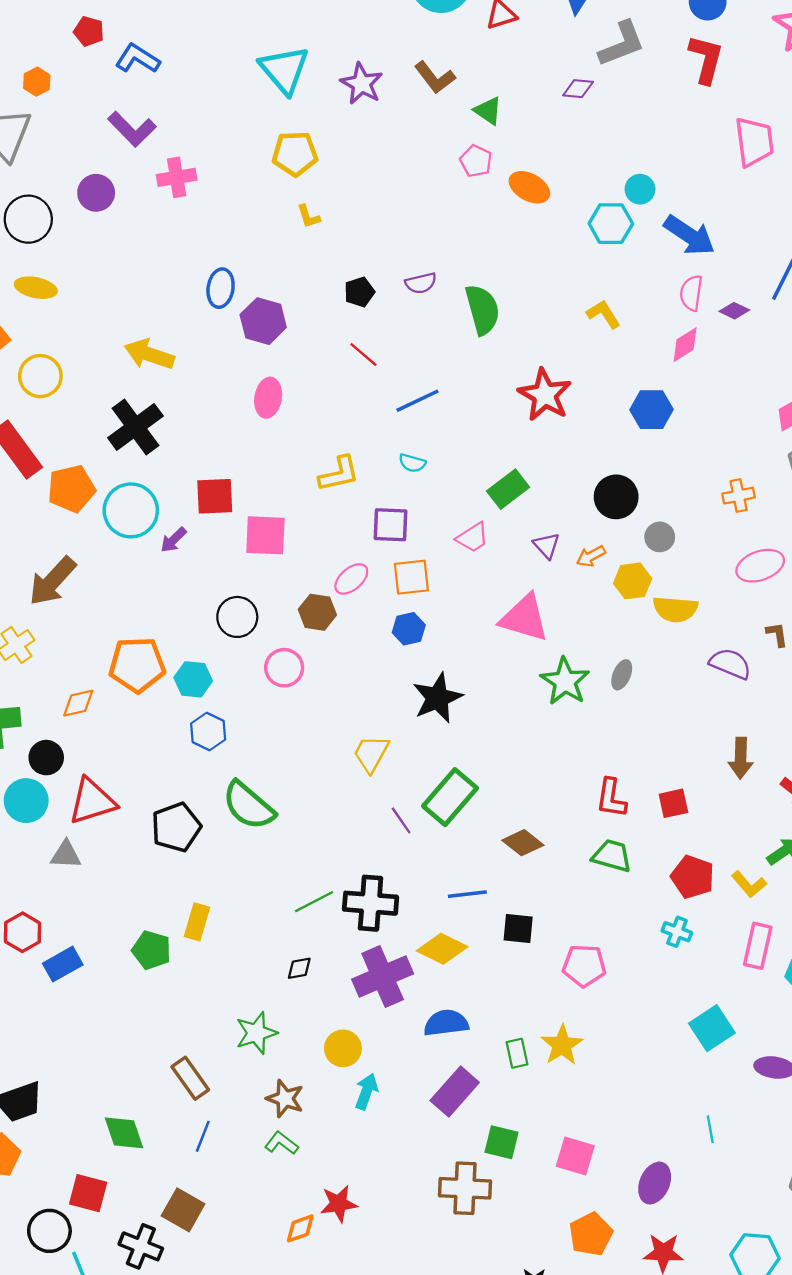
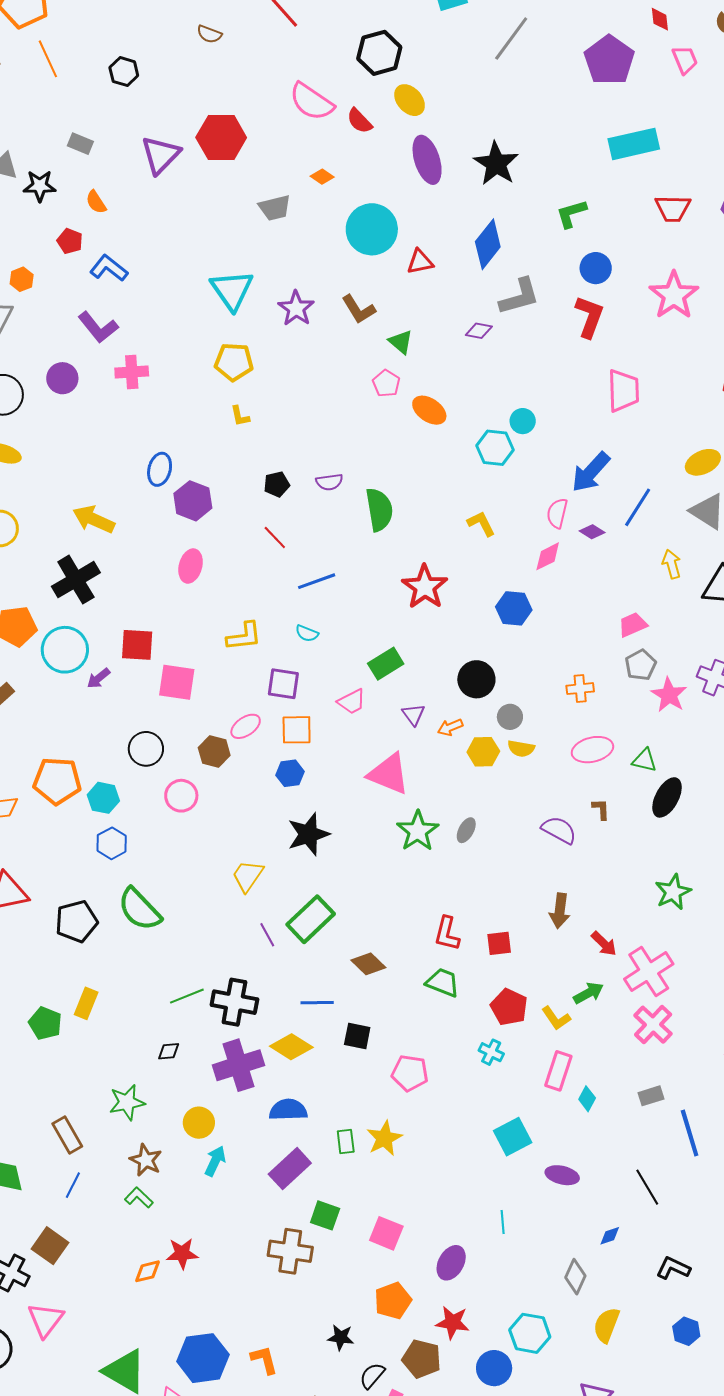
blue arrow: (689, 235) -> (591, 472), moved, turned 93
yellow semicircle: (675, 609) -> (521, 749), moved, size x0.7

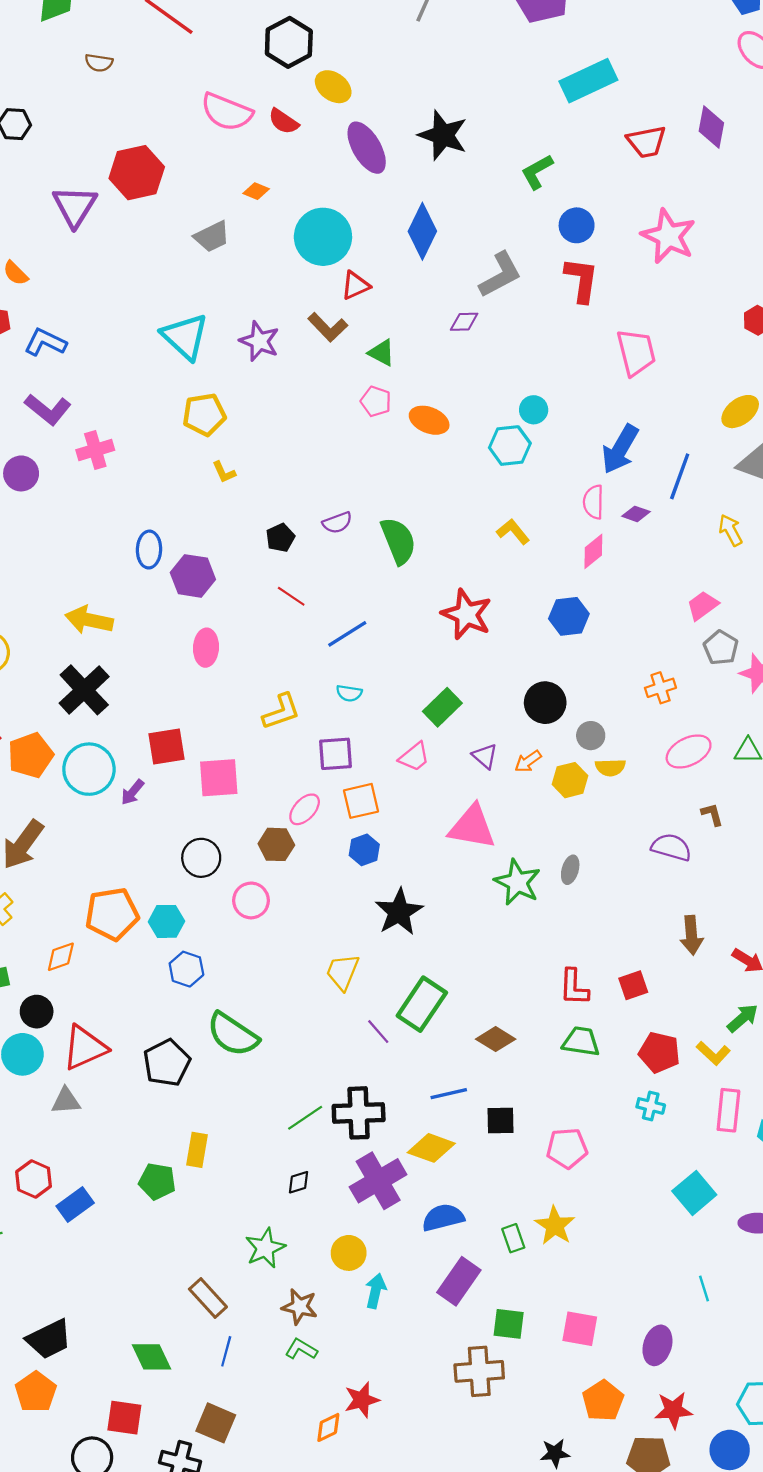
blue diamond: (488, 244) -> (422, 231), moved
red triangle: (420, 262) -> (355, 285), moved

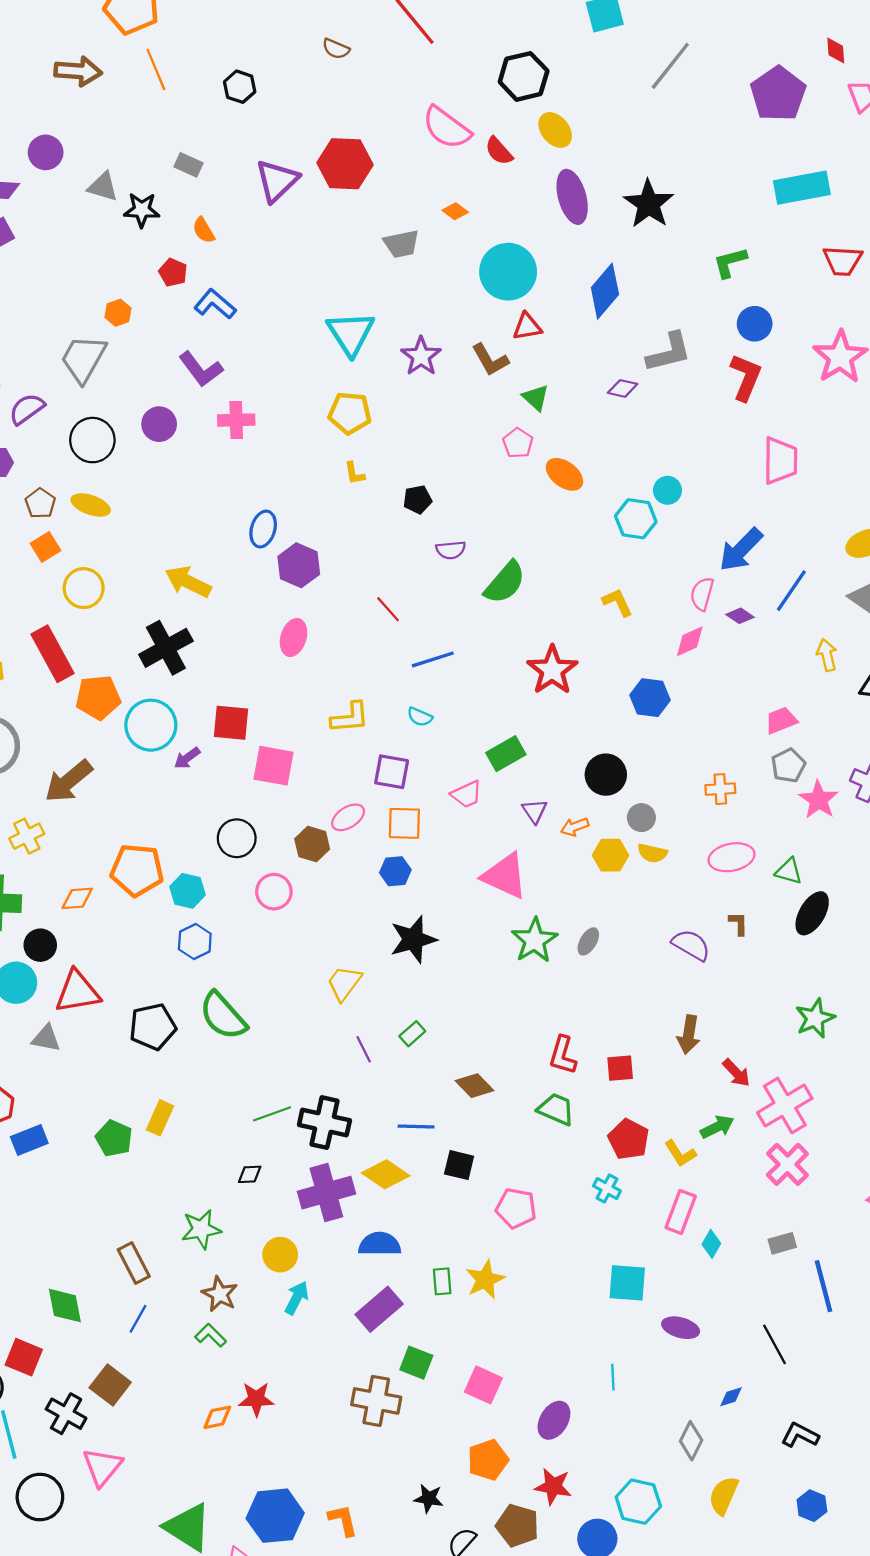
black pentagon: (280, 538) -> (418, 500), moved
green semicircle: (398, 541) -> (505, 583), turned 48
green rectangle: (422, 1004) -> (412, 1034), size x0.5
cyan square: (694, 1193) -> (627, 1283), turned 30

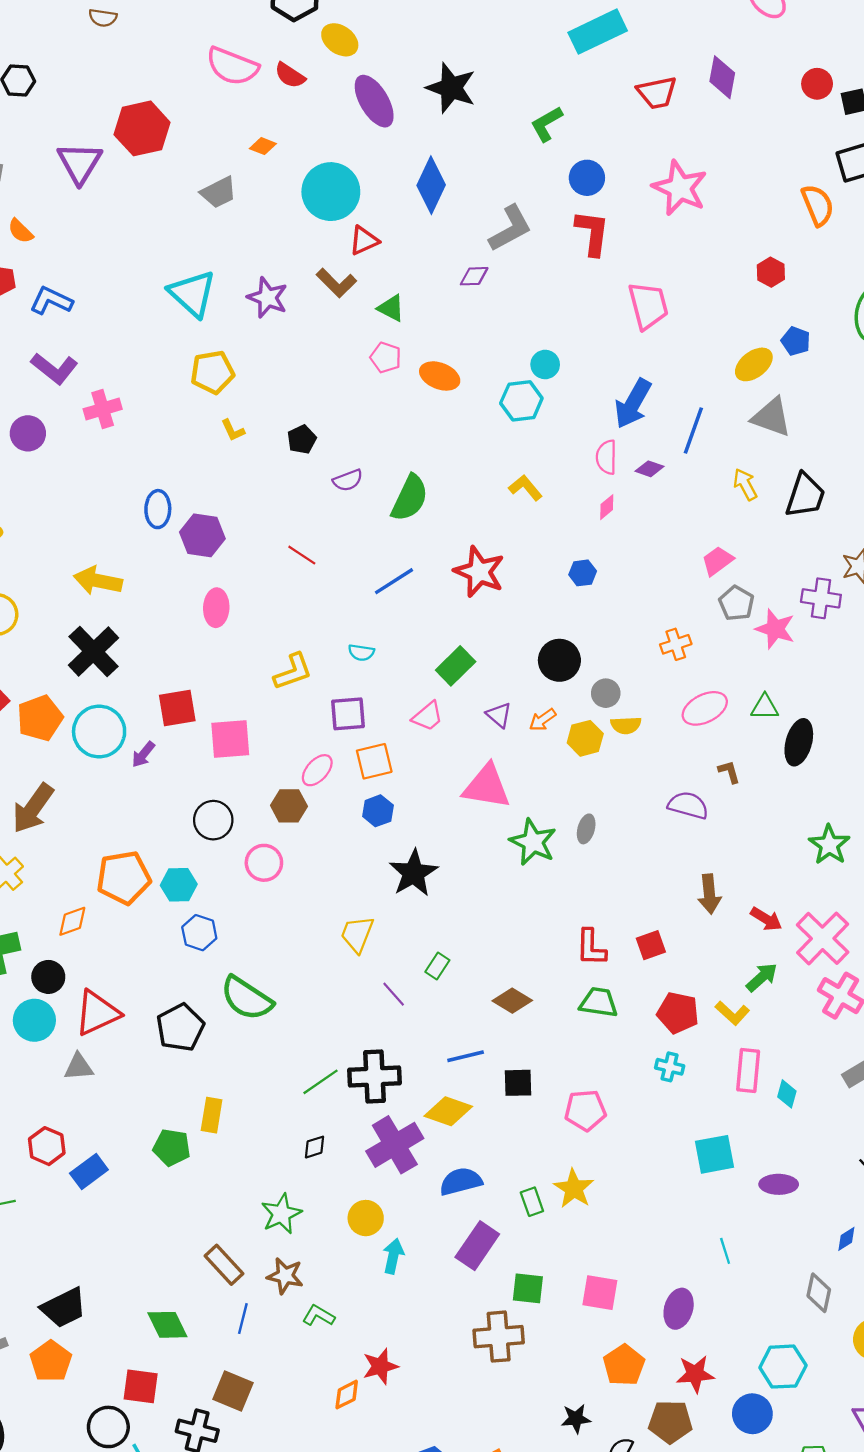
pink diamond: (690, 641) -> (607, 507), size x0.7
blue line: (433, 659) -> (394, 581), moved
blue hexagon: (650, 698) -> (583, 573), size x0.7
brown star: (220, 1294) -> (285, 1276), moved

